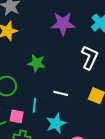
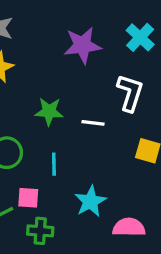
white line: (61, 93) -> (93, 123), moved
cyan line: (34, 105) -> (54, 164), moved

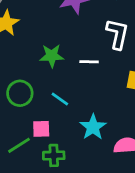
cyan line: (54, 164) -> (60, 99), turned -48

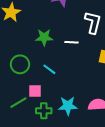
cyan star: (93, 127) -> (68, 106), moved, turned 30

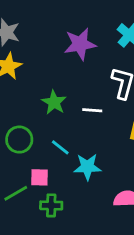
green star: (44, 37) -> (54, 102), turned 30
cyan star: (68, 106) -> (87, 167), moved

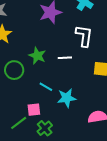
green circle: (19, 140) -> (14, 70), moved
green cross: (51, 205) -> (45, 128), turned -35

